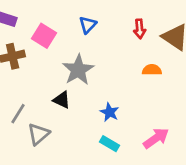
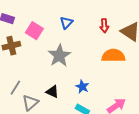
orange semicircle: (152, 70) -> (113, 56), size x1.6
black triangle: (62, 100) -> (52, 92), moved

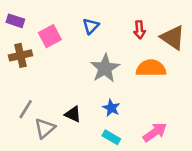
pink square: (34, 31) -> (50, 36), turned 30
gray star: (59, 56) -> (105, 68), moved

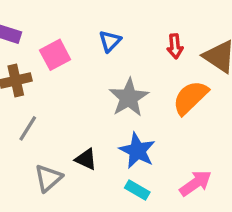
orange semicircle: (151, 68) -> (190, 98), turned -44
blue star: (111, 108) -> (137, 151), size x1.5
gray line: (26, 109) -> (28, 128), moved

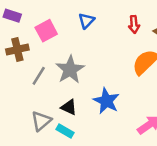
gray star: (129, 98) -> (70, 70), moved
gray line: (28, 128) -> (39, 76), moved
cyan rectangle: (137, 190) -> (65, 131), moved

